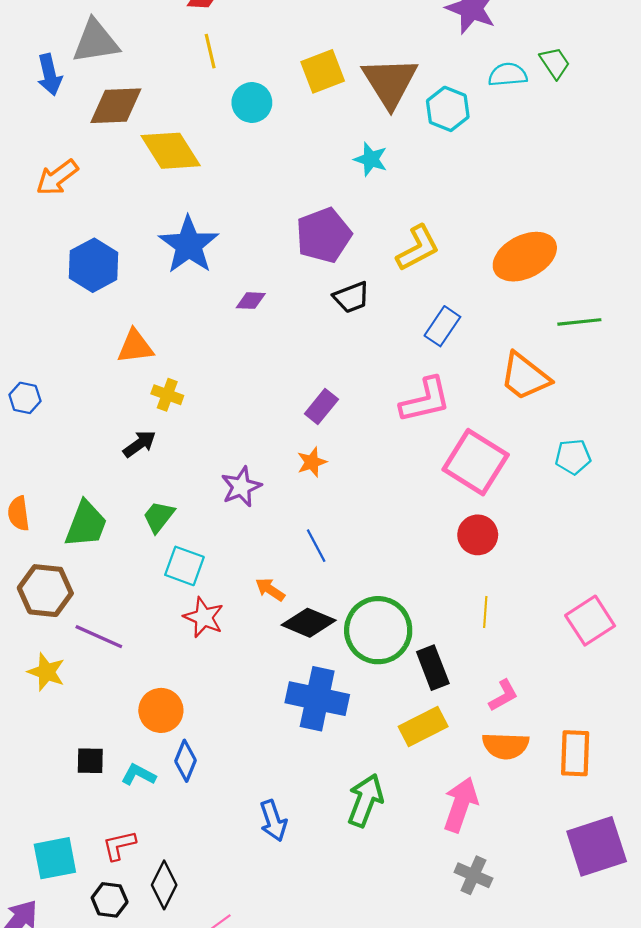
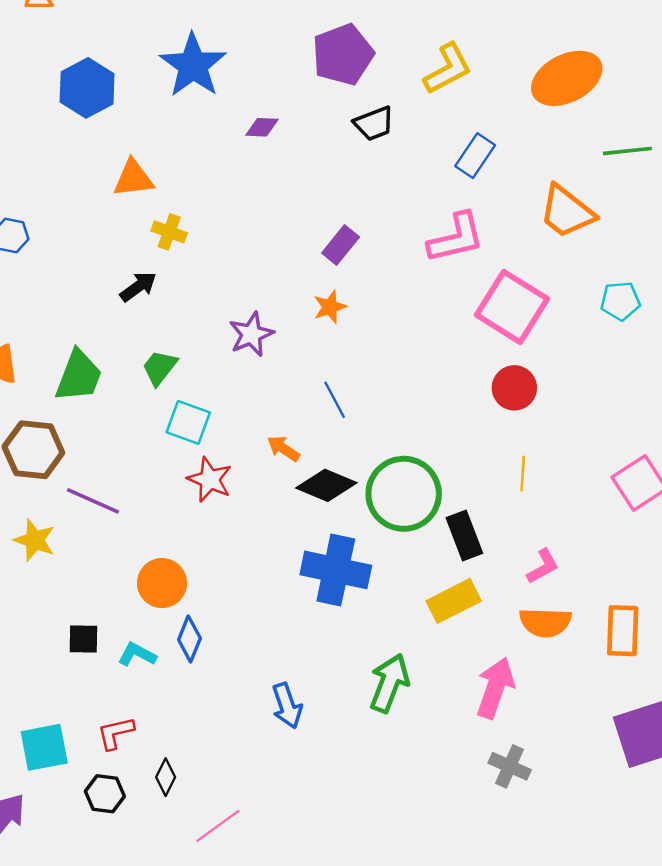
black diamond: (164, 885) -> (166, 777), size x0.7

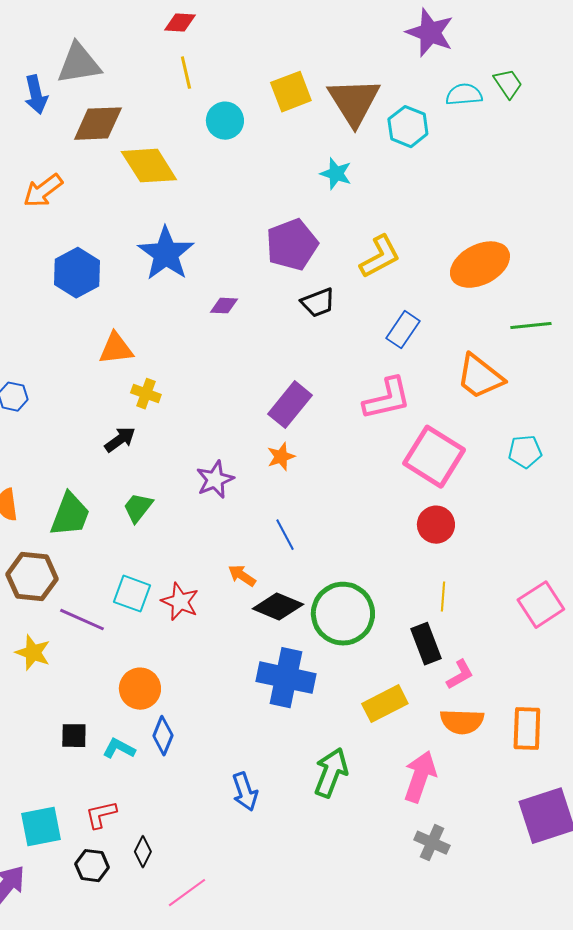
purple rectangle: (341, 245) -> (290, 405), size x1.4
cyan square: (188, 422) -> (132, 594), moved
black rectangle: (464, 535) -> (426, 644), moved

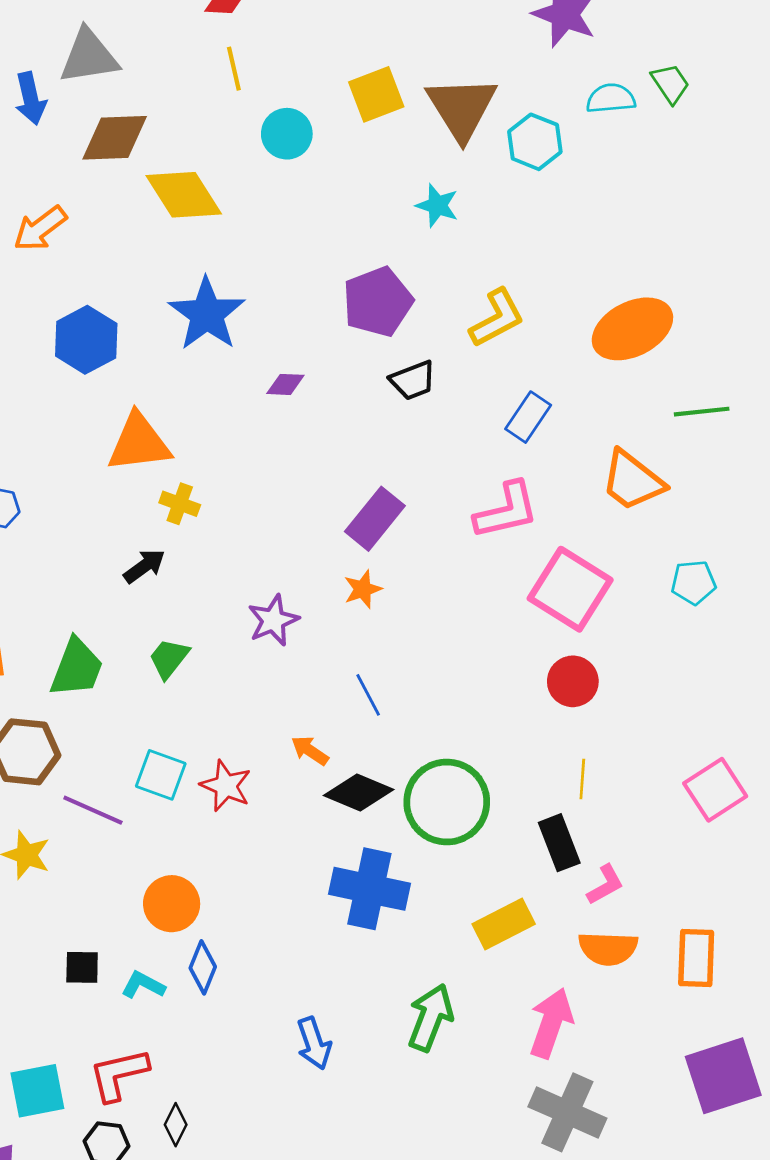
orange triangle: (116, 349) -> (139, 443), size x1.4
red L-shape: (101, 815) -> (119, 1074), size x1.4
gray cross: (432, 843) -> (567, 1112), size x1.6

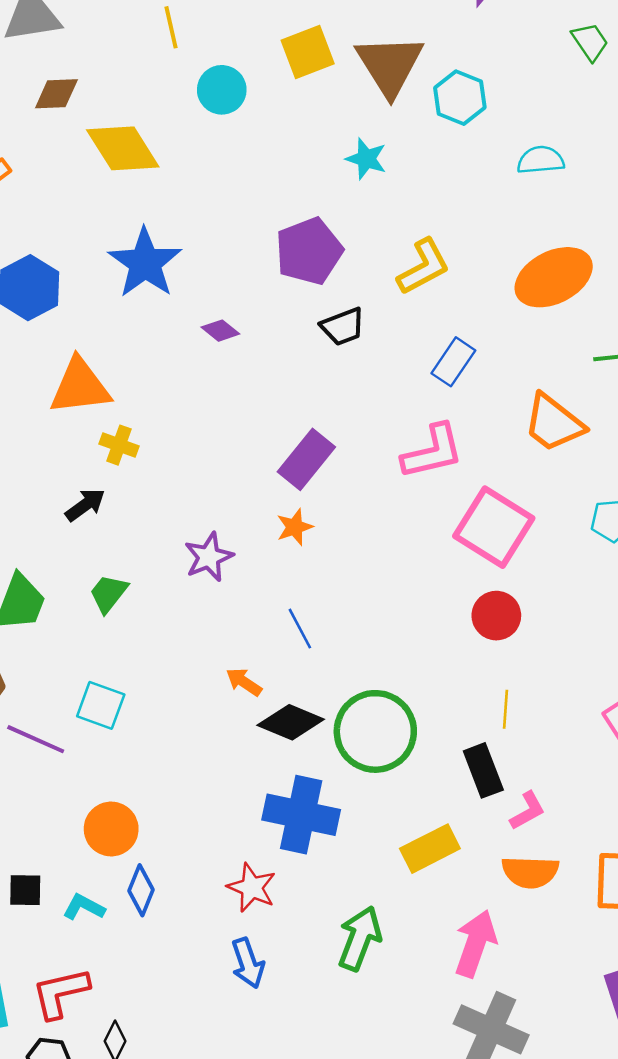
cyan semicircle: (611, 98) -> (541, 160), moved
brown diamond: (115, 138) -> (56, 94), size x0.7
purple diamond: (285, 384) -> (220, 331), turned 36
red star: (226, 786) -> (252, 888), moved

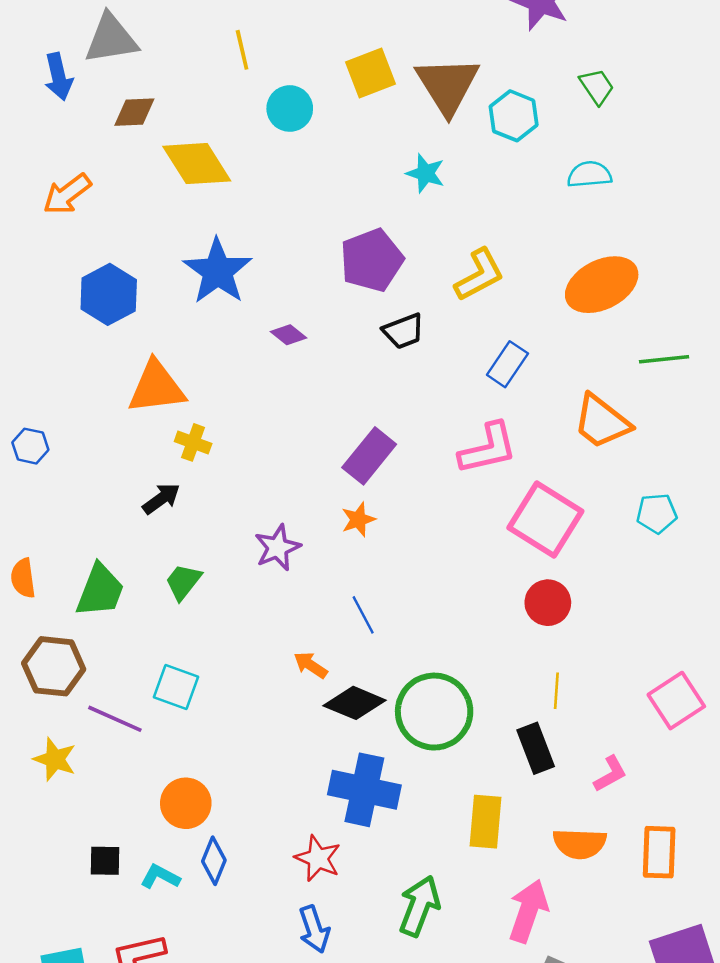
green trapezoid: (590, 42) -> (597, 86), moved
pink L-shape: (528, 811) -> (610, 774), moved
yellow rectangle: (430, 849) -> (485, 822), turned -58

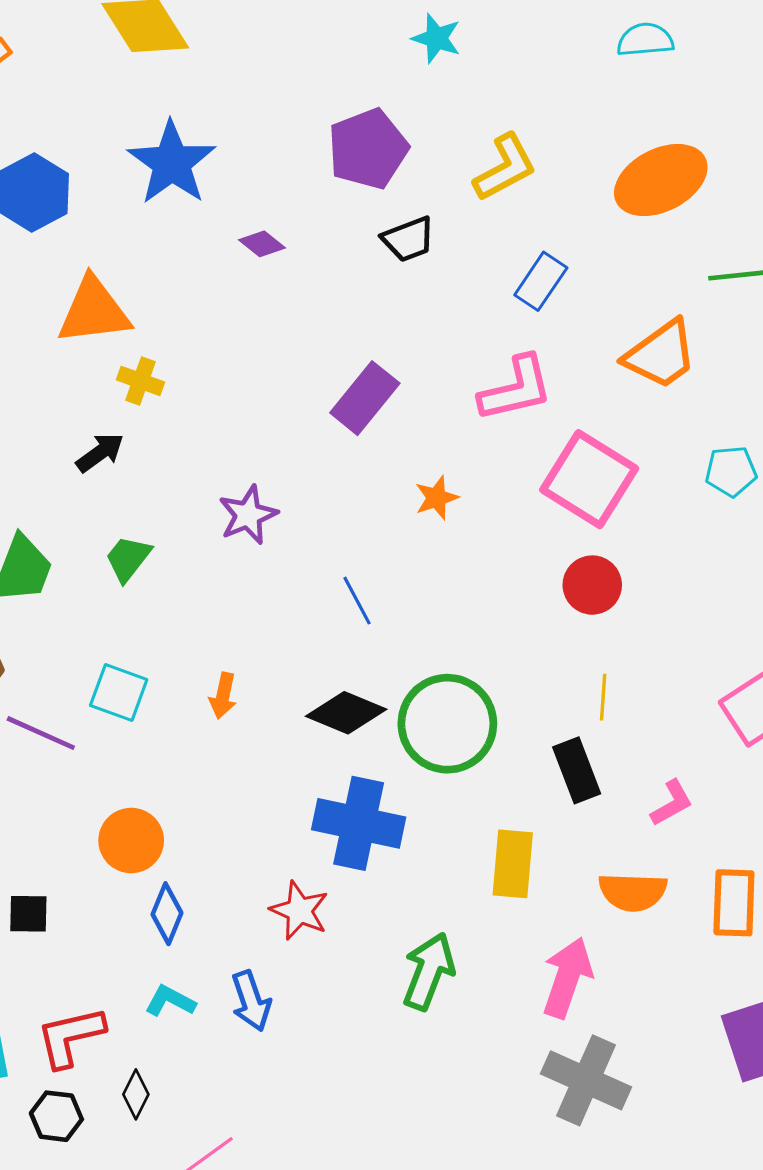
orange trapezoid: (602, 422) -> (661, 354), turned -74
orange star: (358, 519) -> (436, 498), moved
orange arrow: (311, 665) -> (223, 696), moved, turned -112
cyan L-shape: (160, 877) -> (170, 1001), moved
blue arrow: (314, 929) -> (251, 1001), moved

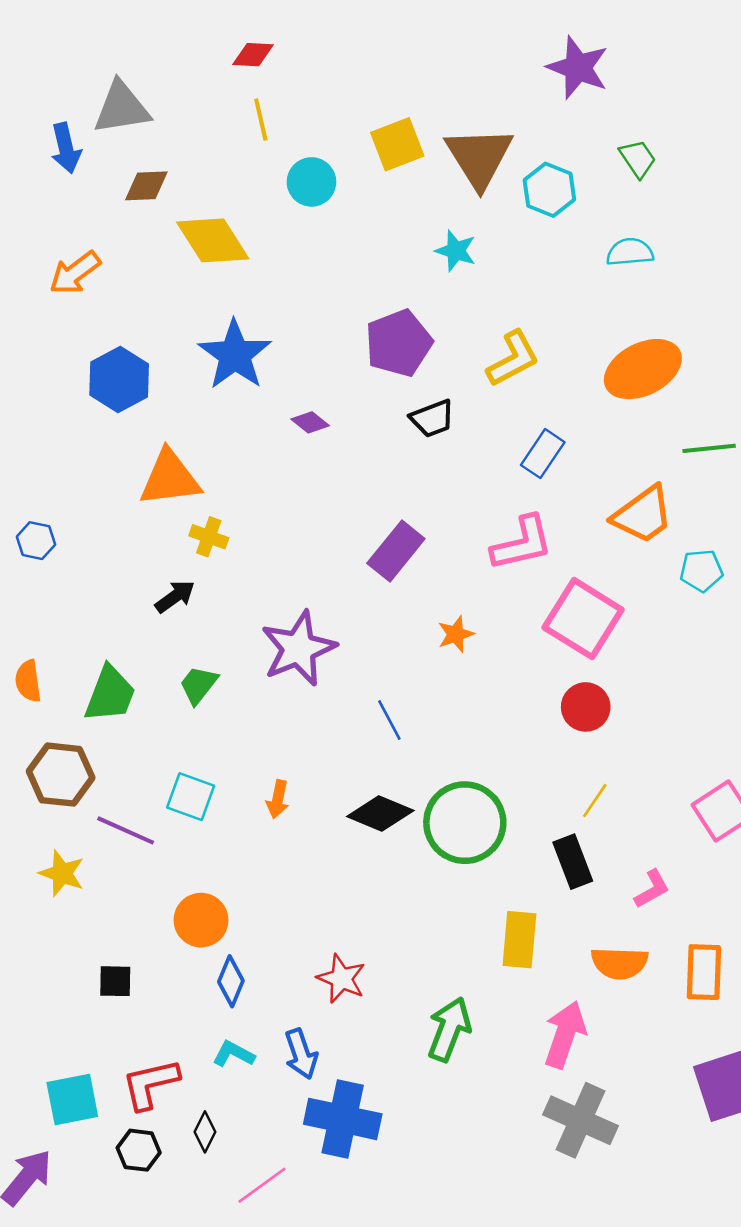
cyan pentagon: (731, 471) -> (701, 571), moved
purple star: (248, 515) -> (298, 648), size x1.5
yellow line: (603, 697) -> (595, 801), turned 30
blue cross: (359, 823) -> (343, 1119), moved

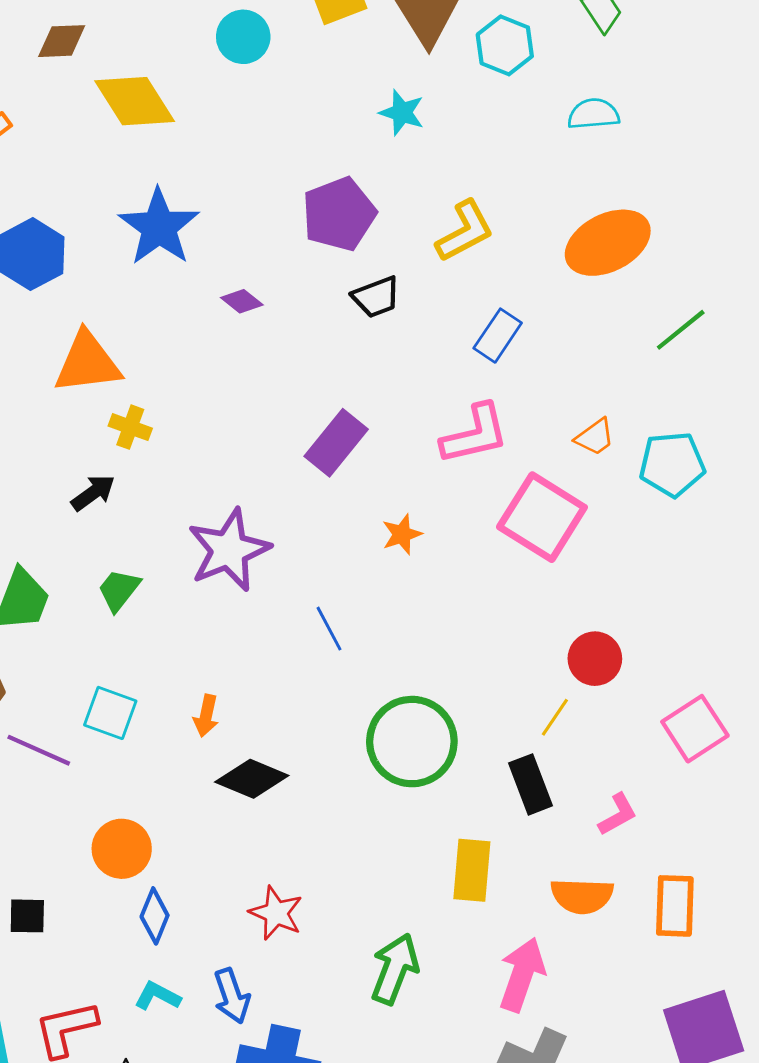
green line: (709, 448) -> (681, 330), turned -33
orange trapezoid: (643, 515) -> (595, 437), moved, size x0.6
cyan pentagon: (701, 571) -> (672, 464), size x1.4
red circle: (586, 707) -> (595, 659), moved
black diamond: (380, 814) -> (252, 779), moved

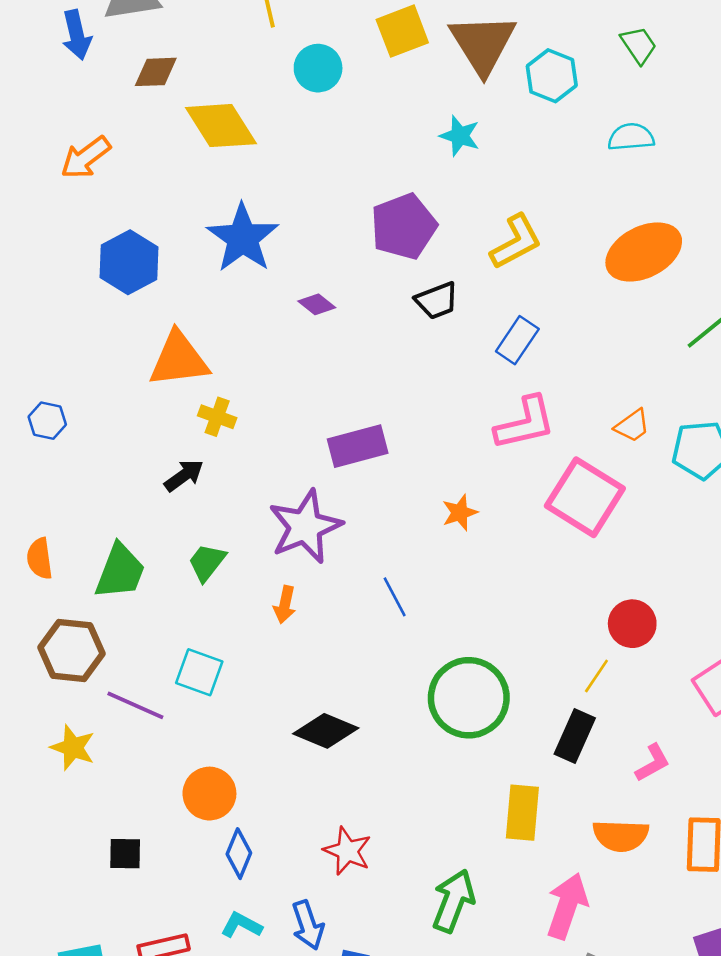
blue rectangle: (498, 336) -> (517, 340), moved
purple rectangle: (336, 443) -> (358, 446), moved, turned 36
orange arrow: (206, 716) -> (285, 605), moved
black rectangle: (531, 784) -> (575, 736), turned 45

